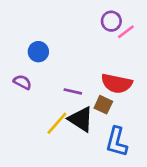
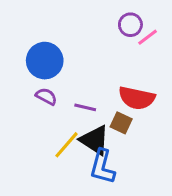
blue circle: (38, 52) -> (45, 61), size x1.5
purple semicircle: (22, 82) -> (46, 96), moved
blue L-shape: (117, 142) -> (102, 167), moved

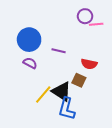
pink line: (148, 37) -> (96, 24), turned 32
red semicircle: (137, 98) -> (89, 64), size x0.7
purple line: (85, 107) -> (59, 51), moved

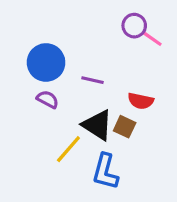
pink line: (96, 24) -> (152, 38), turned 40
black triangle: (62, 91) -> (97, 125), moved

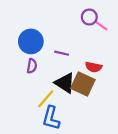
purple semicircle: (48, 99) -> (32, 66), turned 72
brown square: (125, 127) -> (83, 84), size x1.6
blue L-shape: (105, 172) -> (51, 118), moved

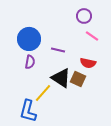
pink line: (101, 26) -> (92, 36), moved
brown square: (83, 84) -> (78, 79), size x0.7
blue L-shape: (51, 118) -> (28, 111), moved

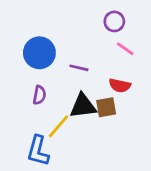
purple semicircle: (30, 62) -> (39, 95), moved
black triangle: (61, 78) -> (83, 106), turned -40
brown square: (78, 79) -> (106, 107), turned -35

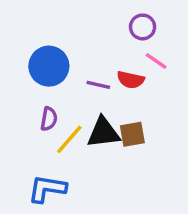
red semicircle: (120, 85) -> (131, 80), moved
yellow line: (58, 126) -> (69, 139), moved
blue L-shape: (38, 151) -> (47, 189), turned 84

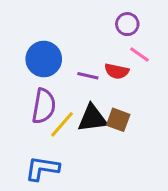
purple semicircle: (49, 119) -> (44, 106), size x1.6
brown square: (132, 134) -> (118, 120), turned 30

